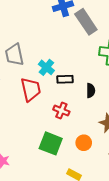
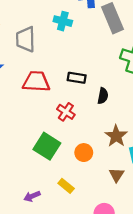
cyan cross: (46, 67) -> (63, 21), moved, turned -35
red trapezoid: (31, 89) -> (36, 82), turned -85

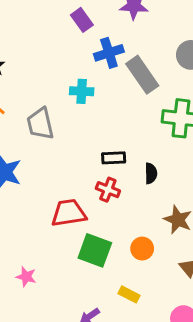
red trapezoid: (36, 82) -> (69, 213), moved
red cross: (66, 112) -> (108, 190), moved

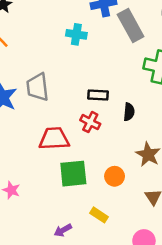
gray trapezoid: (40, 124) -> (38, 87), moved
green square: (95, 250) -> (73, 174), turned -32

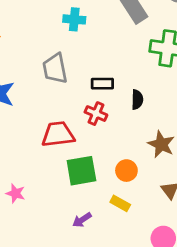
gray trapezoid: (38, 87) -> (55, 68), moved
yellow rectangle: (99, 215) -> (120, 203), moved
purple arrow: (63, 230) -> (82, 220), moved

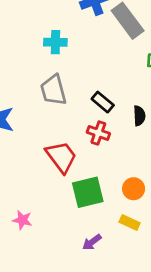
cyan cross: (74, 19) -> (55, 42), moved
black rectangle: (102, 84) -> (103, 102), turned 45
red trapezoid: (58, 134) -> (61, 157), turned 64

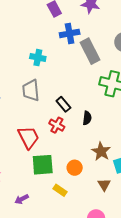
yellow rectangle: (130, 222) -> (60, 190), moved
purple arrow: (92, 242) -> (22, 199), moved

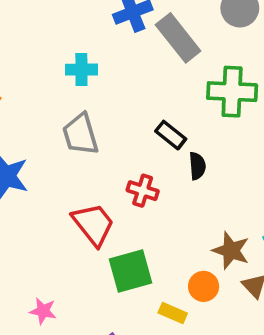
black rectangle: (63, 104) -> (171, 135), moved
brown star: (101, 151) -> (231, 250), moved
orange circle: (75, 168) -> (204, 286), moved

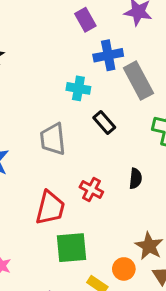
cyan cross: (81, 70) -> (78, 88), moved
black rectangle: (171, 135) -> (104, 122), moved
red trapezoid: (93, 224) -> (50, 208), turned 42

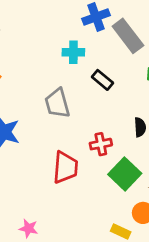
red cross: (91, 189) -> (101, 144), turned -30
green square: (72, 248) -> (125, 174), moved, turned -32

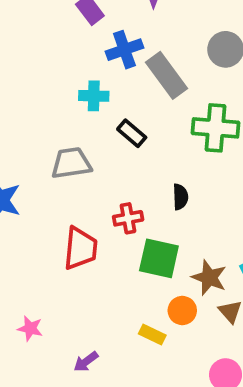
gray trapezoid: (57, 103) -> (71, 163), turned 96
green square: (125, 174) -> (159, 258), turned -32

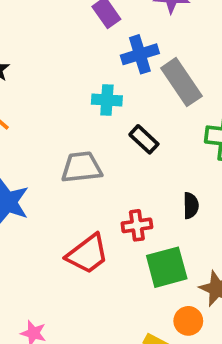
red trapezoid: (80, 248) -> (88, 254), turned 45
green square: (159, 258) -> (167, 267), turned -30

